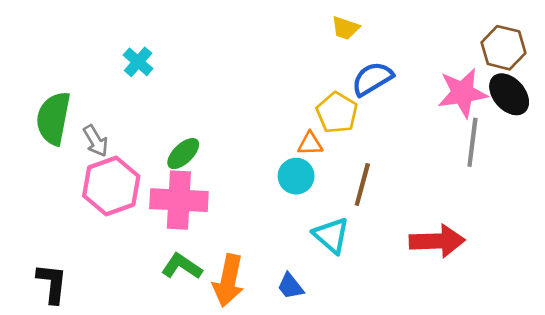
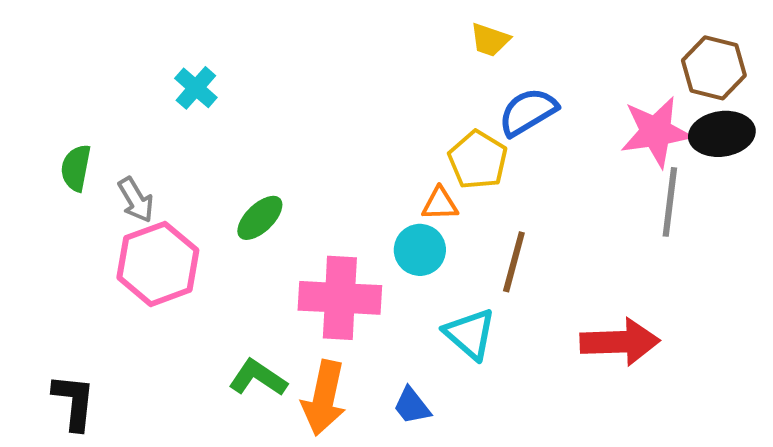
black ellipse: (509, 94) -> (722, 134), turned -57
green semicircle: (53, 118) -> (76, 168), size x0.6
pink cross: (179, 200) -> (340, 298), moved

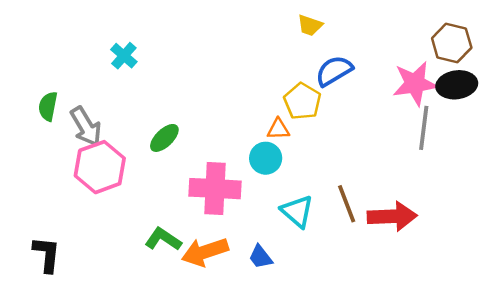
gray arrow: (136, 200) -> (86, 127), size x1.4
brown line: (514, 262) -> (347, 204), moved, turned -36
orange arrow: (324, 398) -> (205, 252), turned 60

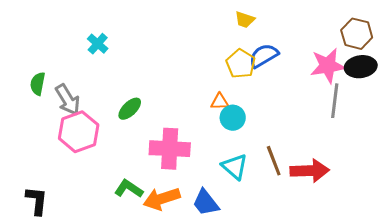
yellow pentagon: (302, 101) -> (241, 64), moved
cyan circle: (266, 158) -> (233, 118), moved
blue trapezoid: (261, 257) -> (206, 203), size x1.4

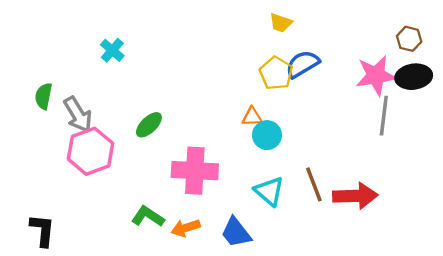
brown hexagon: (357, 34) -> (409, 39), size x0.7
orange arrow: (162, 199) -> (186, 228), size x0.7

